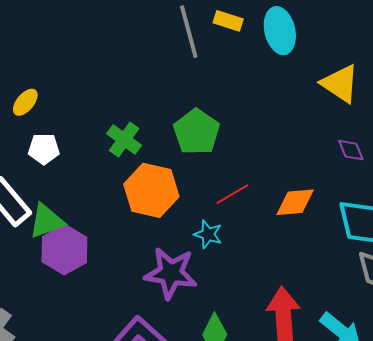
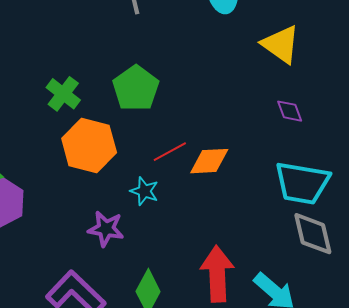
orange diamond: (295, 202) -> (209, 161), moved
purple star: (171, 273) -> (106, 229), size x0.7

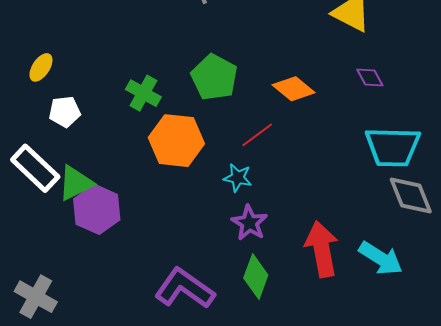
orange diamond: (209, 161) -> (294, 89), moved, turned 51
purple star: (106, 229) -> (249, 223), moved, turned 30

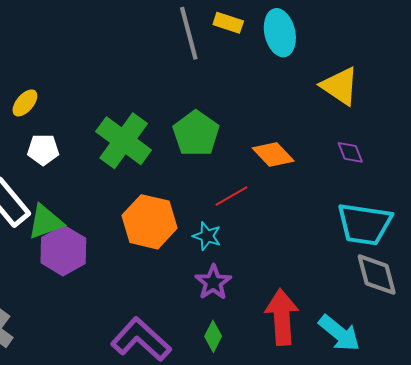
green cross: (143, 93) -> (124, 141), size x1.6
orange hexagon: (176, 141) -> (149, 222), moved
green diamond: (256, 277) -> (213, 336), size x0.7

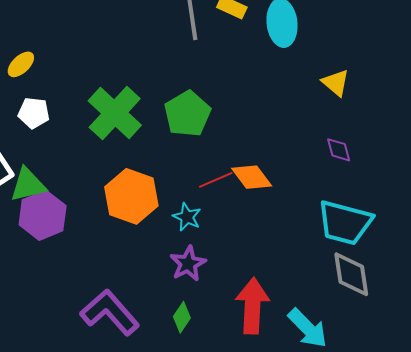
yellow triangle: (340, 86) -> (336, 83), size x0.7
orange diamond: (273, 155) -> (252, 177), moved

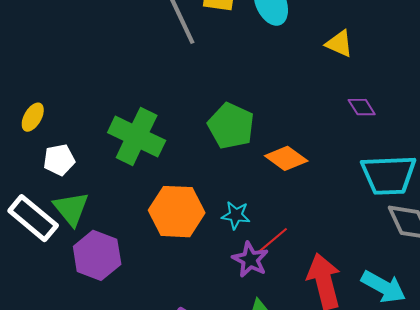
green pentagon: (187, 114) -> (231, 126), moved
red line: (216, 180) -> (273, 240), moved
green triangle: (28, 185) -> (71, 209), moved, turned -39

